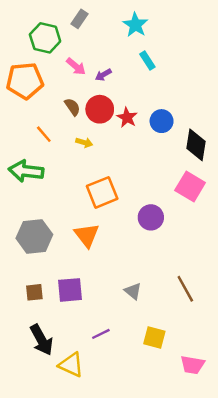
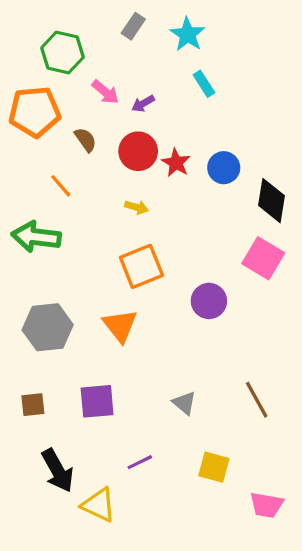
gray rectangle: (80, 19) -> (133, 26), moved
brown semicircle: (72, 107) -> (86, 140), moved
yellow arrow: (84, 143) -> (137, 207), moved
brown square: (34, 292) -> (33, 405), moved

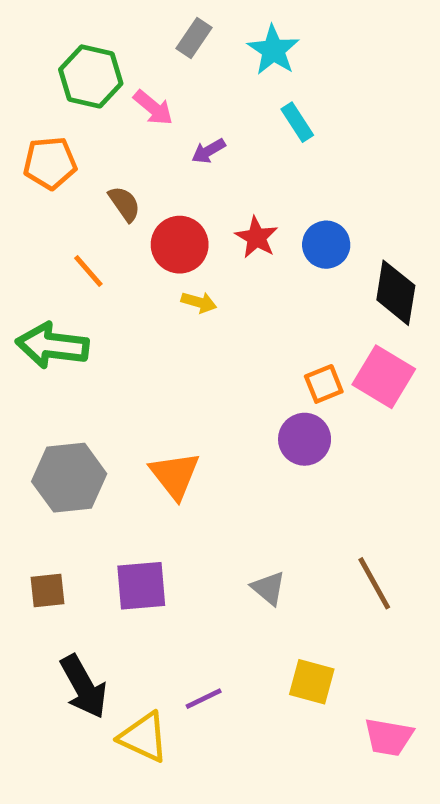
pink arrow: (105, 92) -> (153, 108), moved
orange pentagon: (35, 112) -> (50, 163), size x0.7
red circle: (138, 151) -> (180, 245), moved
orange square: (141, 266) -> (324, 384), moved, size x0.6
purple line: (140, 462) -> (204, 699), moved

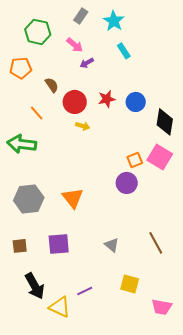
pink arrow: (153, 108) -> (75, 45), moved
red star: (257, 237) -> (107, 99), turned 30

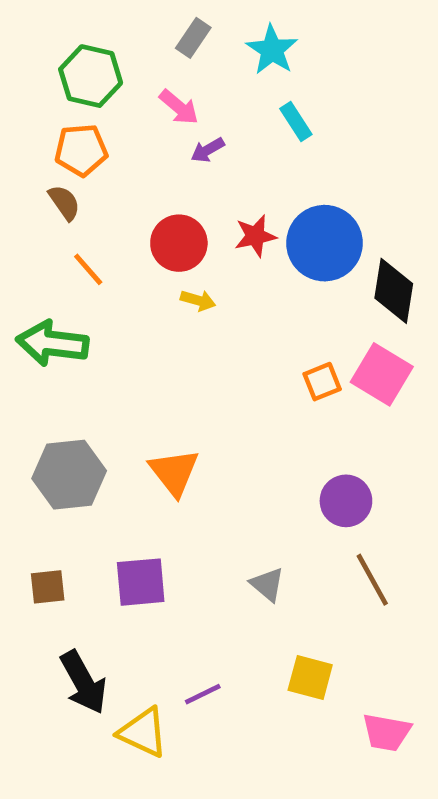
orange pentagon: (21, 68) -> (81, 150), moved
brown semicircle: (52, 85) -> (64, 203), moved
blue circle: (136, 102) -> (324, 243), size x1.6
purple circle: (127, 183) -> (346, 501), moved

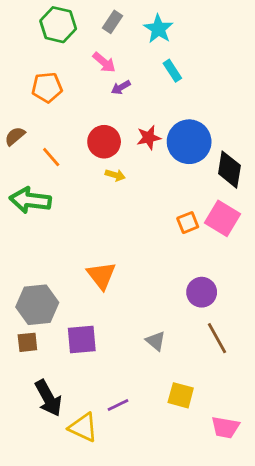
green hexagon: (91, 76) -> (58, 25), moved
brown semicircle: (64, 203) -> (15, 136), moved, turned -95
gray hexagon: (69, 475) -> (37, 305), moved

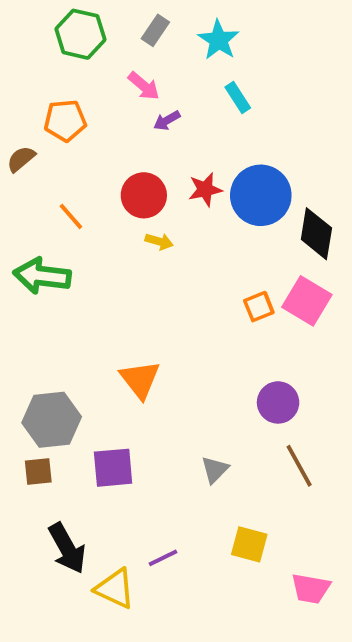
brown semicircle: (15, 136) -> (21, 159), moved
gray triangle: (156, 341) -> (215, 470), turned 35

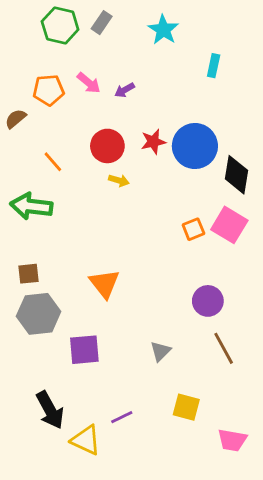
gray rectangle: (155, 30) -> (102, 23), moved
pink arrow: (144, 86) -> (89, 83), moved
cyan rectangle: (238, 98) -> (214, 66), moved, turned 45
brown square: (38, 472) -> (28, 274), moved

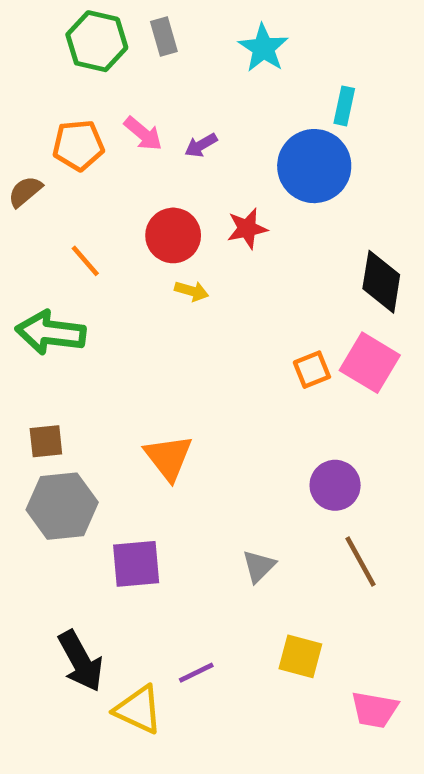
gray rectangle: (102, 23) -> (164, 37), turned -50
blue circle: (195, 146) -> (314, 166), moved

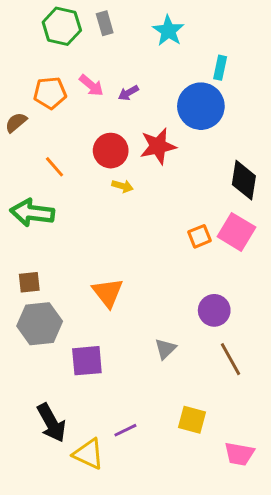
red star: (247, 229) -> (158, 146), size x1.4
gray triangle: (259, 566) -> (165, 349), moved

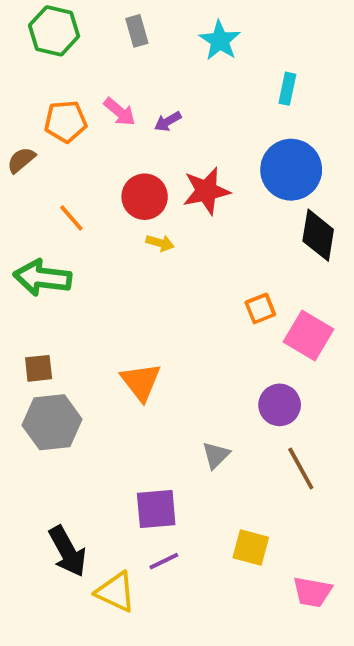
green hexagon: (62, 26) -> (54, 31), moved
blue circle: (201, 106) -> (291, 170), moved
pink square: (236, 232) -> (308, 335), moved
purple square: (87, 361) -> (156, 509), moved

